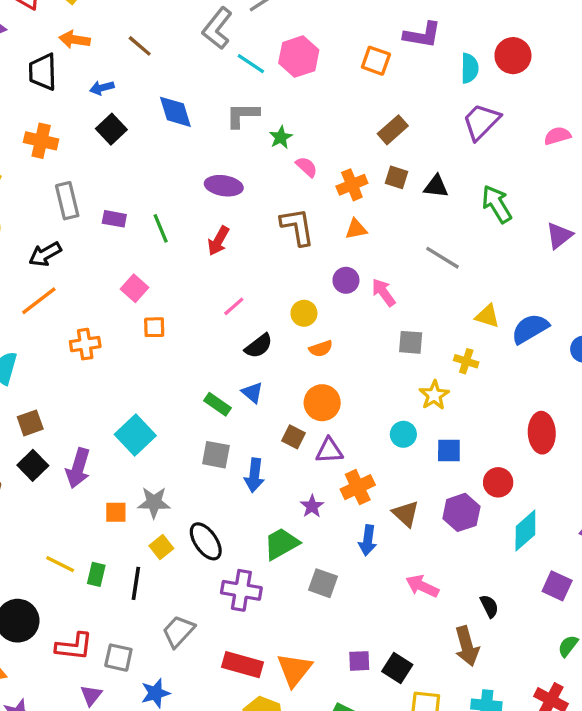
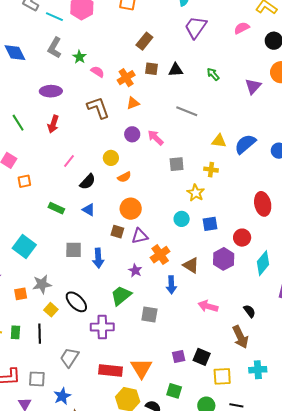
gray L-shape: (242, 115) -> (55, 48), turned -50
green arrow: (497, 204) -> (213, 74), size x0.6
green rectangle: (217, 404) -> (56, 208), moved

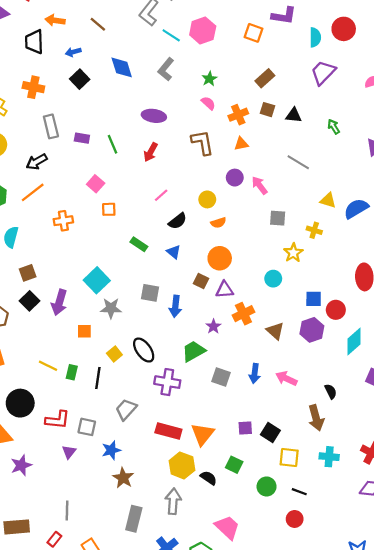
green star: (79, 57) -> (209, 79), moved
blue square: (210, 224) -> (314, 299), moved
gray star: (42, 284) -> (111, 308), moved
blue arrow: (171, 285) -> (255, 373), moved

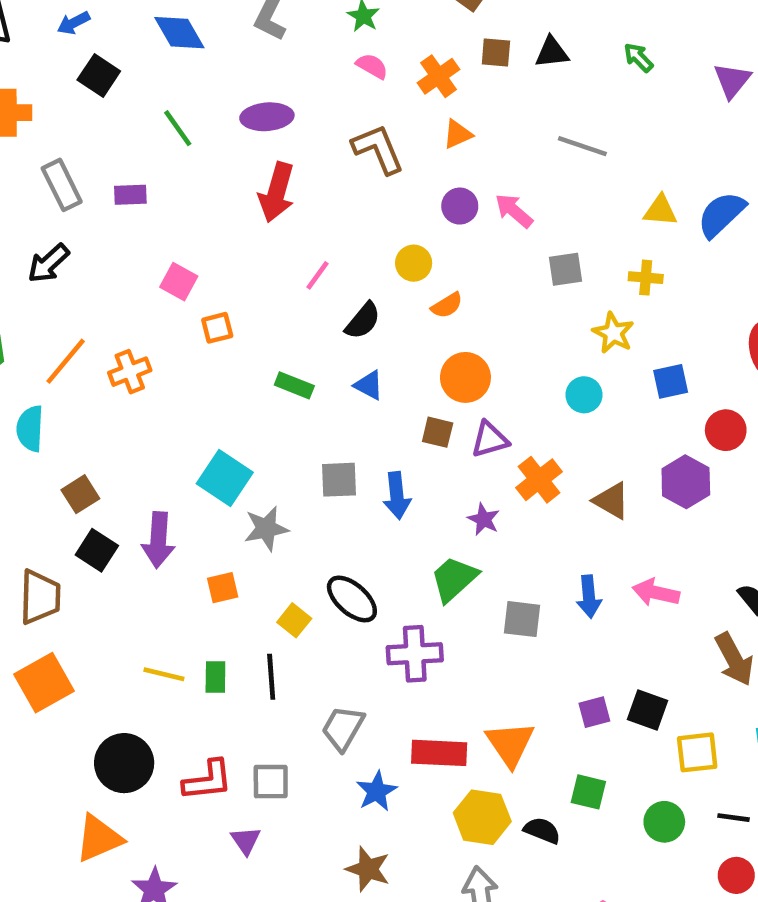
green line: (112, 144) -> (178, 128), moved
red arrow: (151, 152) -> (277, 192), size x1.4
orange line: (33, 192) -> (66, 361), moved
blue square: (314, 299) -> (671, 381), moved
blue star: (111, 450) -> (377, 791), moved

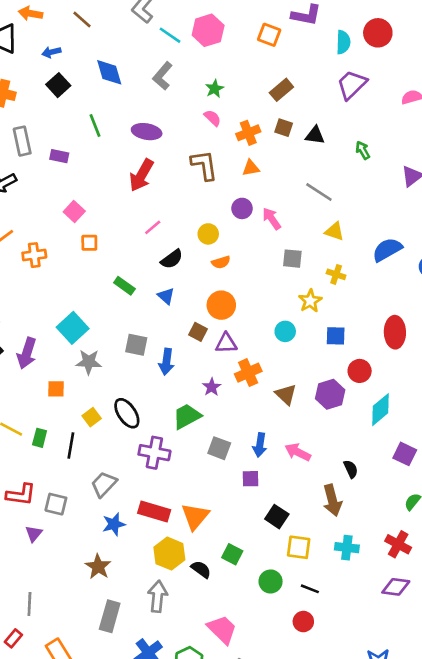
yellow triangle: (660, 211) -> (334, 231), moved
purple square: (594, 712) -> (250, 479), moved

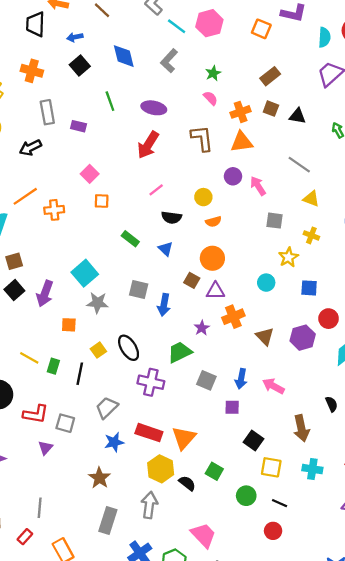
orange triangle: (251, 168) -> (242, 142), size x1.5
black semicircle: (172, 259) -> (171, 217), turned 42
black semicircle: (351, 469) -> (332, 404), moved

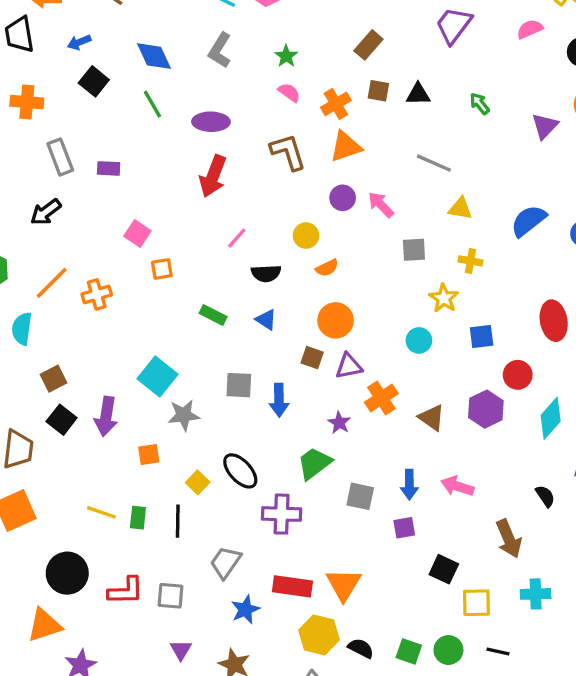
green line: (110, 101) -> (152, 104), moved
purple triangle: (45, 448) -> (181, 650), moved
green square: (214, 471) -> (409, 651), moved

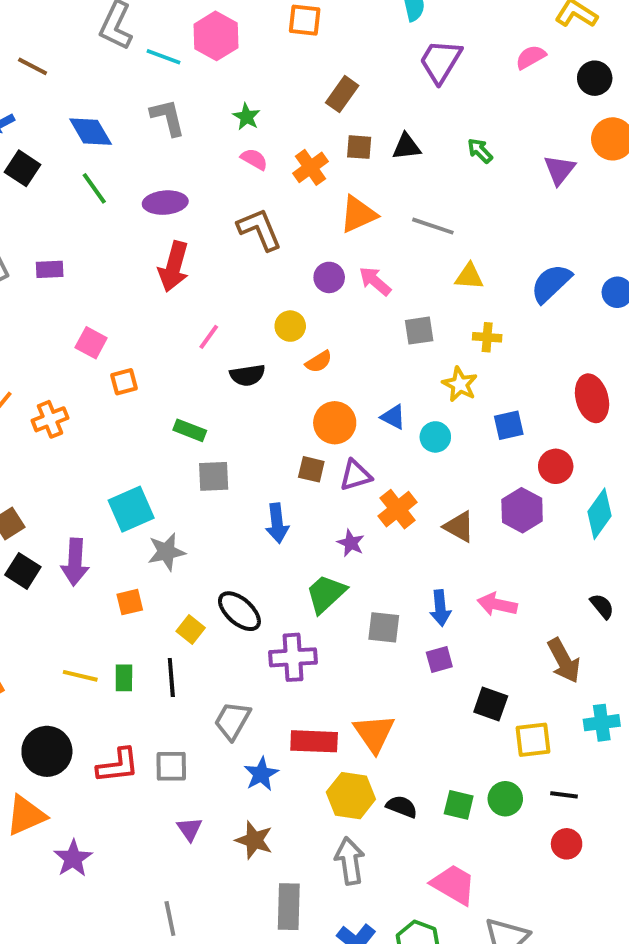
gray L-shape: (220, 50) -> (168, 117), turned 140
orange triangle: (346, 147) -> (358, 214), moved
blue triangle: (266, 320) -> (393, 417), moved
cyan square: (158, 376) -> (131, 509), turned 33
gray square: (239, 385) -> (214, 476), moved

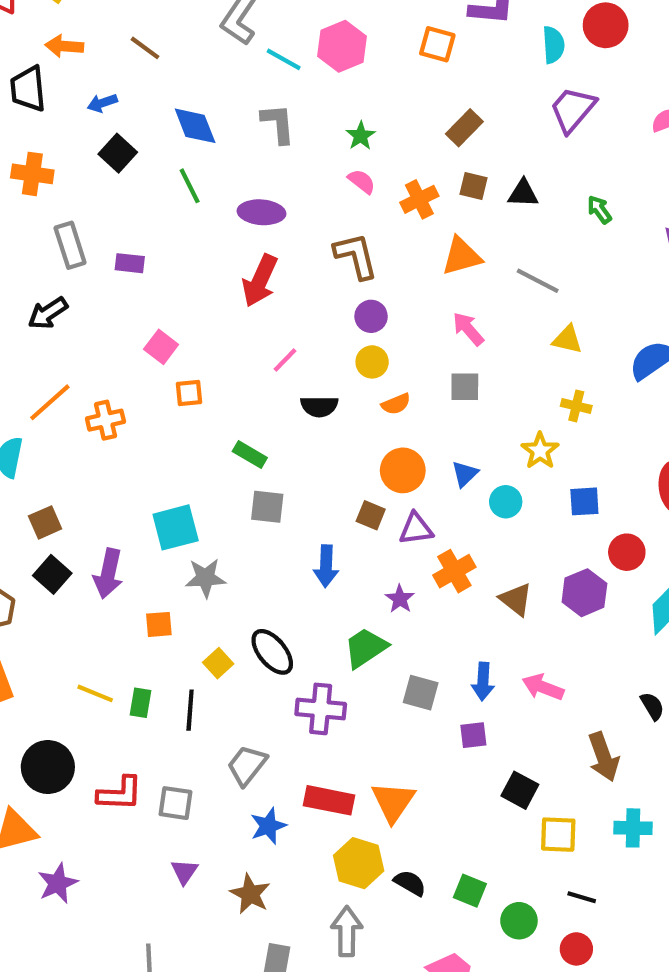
purple circle: (329, 277) -> (371, 316), moved
gray square: (419, 331) -> (465, 387), moved
blue triangle: (393, 417) -> (465, 474), turned 40
green circle: (505, 799) -> (519, 921), moved

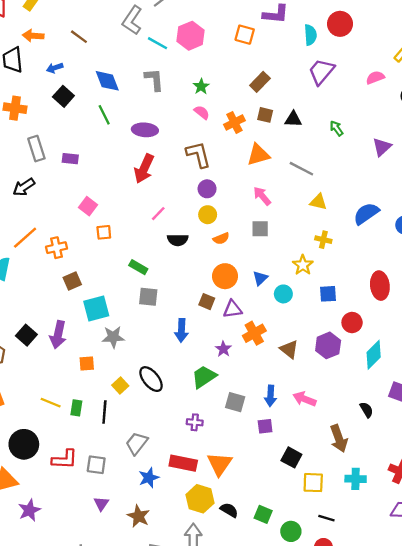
brown square: (45, 522) -> (72, 281), moved
purple cross: (321, 709) -> (195, 422), moved, size x0.6

